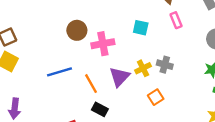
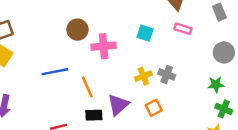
pink rectangle: (176, 20) -> (183, 29), turned -56
purple triangle: (119, 77) -> (118, 105), moved
black rectangle: (100, 109) -> (94, 115), turned -35

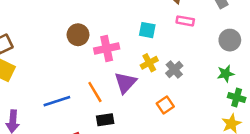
blue line: (55, 72) -> (57, 101), moved
gray cross: (167, 74) -> (174, 69), turned 35
yellow cross: (143, 76) -> (149, 63), moved
purple triangle: (118, 105) -> (125, 83), moved

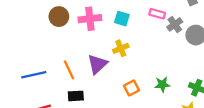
pink cross: (107, 48) -> (90, 19), moved
gray cross: (174, 69) -> (175, 24), moved
green star: (226, 74) -> (162, 84), moved

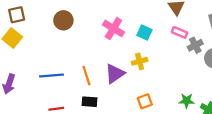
brown circle: (59, 17) -> (63, 20), moved
pink cross: (90, 19) -> (113, 28), turned 30
green star: (162, 84) -> (187, 101), moved

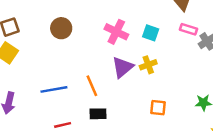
purple triangle: (115, 74) -> (122, 67), moved
orange square: (145, 101) -> (158, 108), turned 32

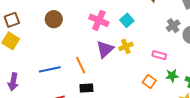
pink rectangle: (189, 29) -> (159, 55), moved
cyan square: (151, 33) -> (127, 20), turned 32
orange square: (158, 108) -> (149, 82), moved, turned 32

